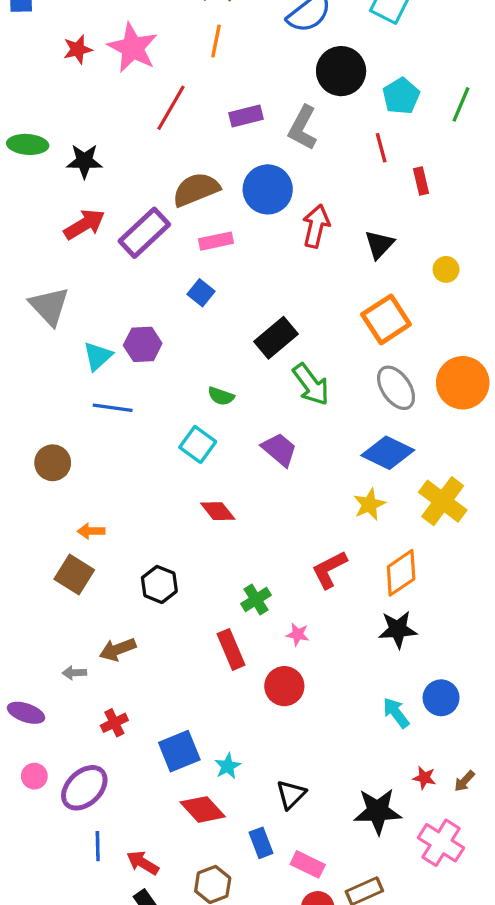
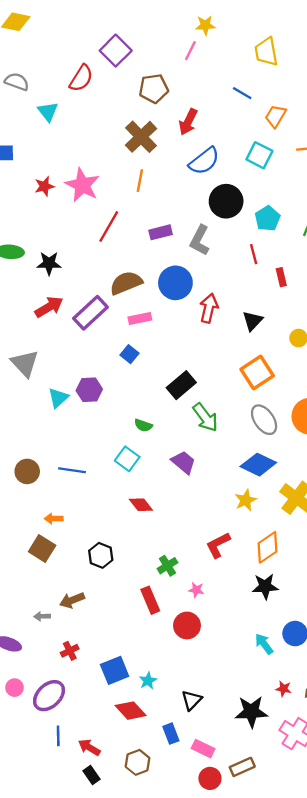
blue line: (113, 408) -> (72, 470), moved

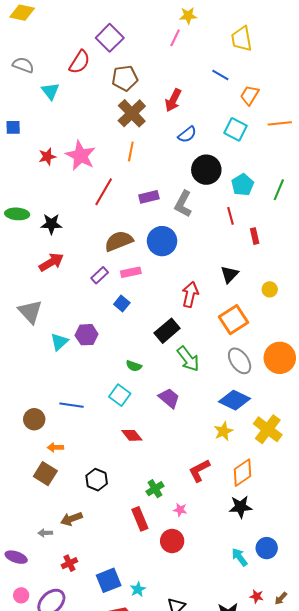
brown pentagon: (154, 89) -> (125, 78), moved
blue semicircle: (204, 161) -> (187, 134), size x0.7
red arrow: (209, 308) -> (190, 294), moved
purple rectangle: (90, 313) -> (100, 275), moved, size x0.6
brown circle: (27, 471) -> (34, 419), moved

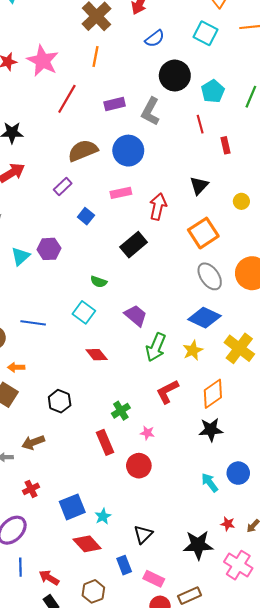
pink rectangle: (131, 272) -> (121, 193), moved
green arrow: (188, 359) -> (156, 347), moved, turned 60

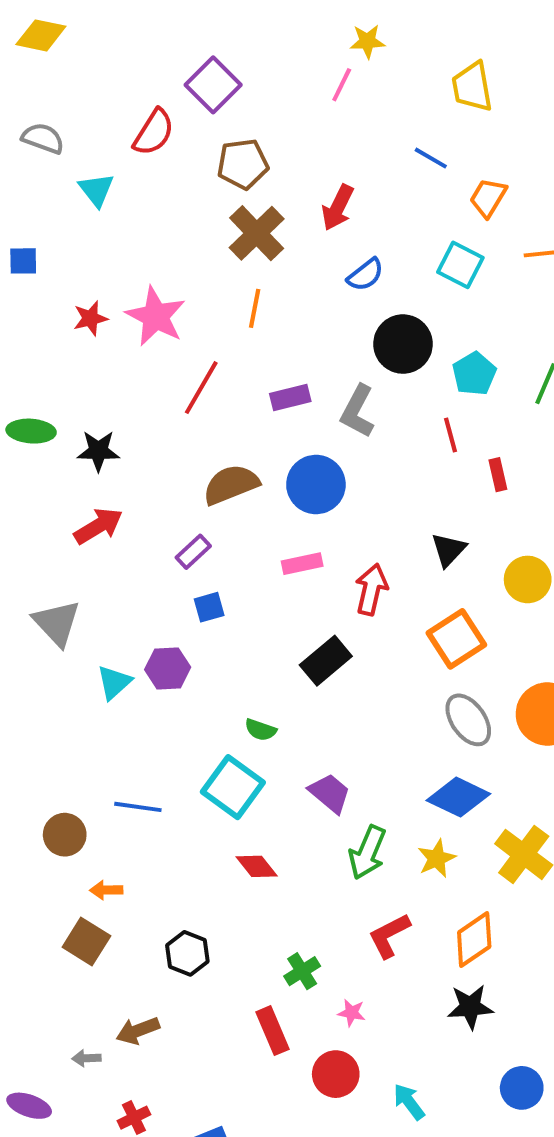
yellow circle: (241, 201) -> (528, 579), size x1.5
blue square: (86, 216) -> (209, 607), moved, turned 35
cyan square: (84, 312) -> (233, 787), size x1.4
cyan arrow: (210, 483) -> (409, 1102), moved

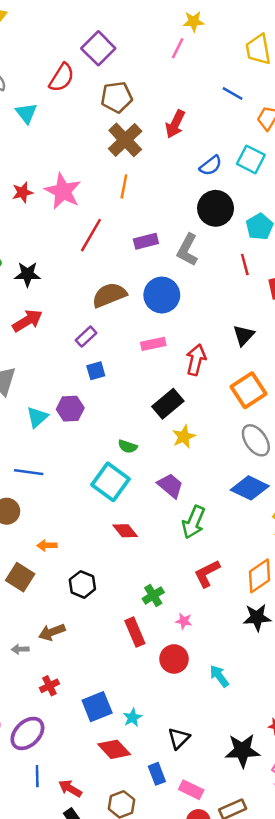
blue semicircle: (365, 275) -> (211, 166), moved
blue line: (138, 807) -> (29, 472), moved
yellow star: (437, 858) -> (184, 437), moved
orange arrow: (106, 890) -> (47, 545), moved

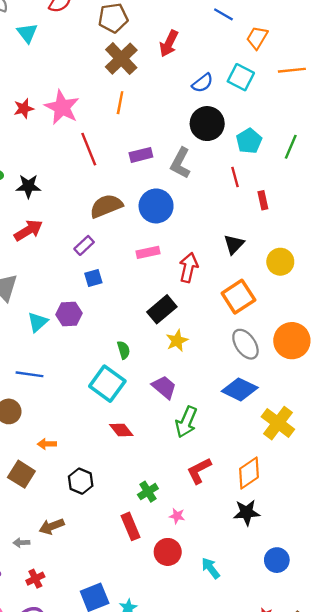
red line: (91, 235) -> (89, 149), turned -52
green semicircle: (128, 446) -> (124, 350), turned -126
red cross: (49, 686) -> (35, 579), moved

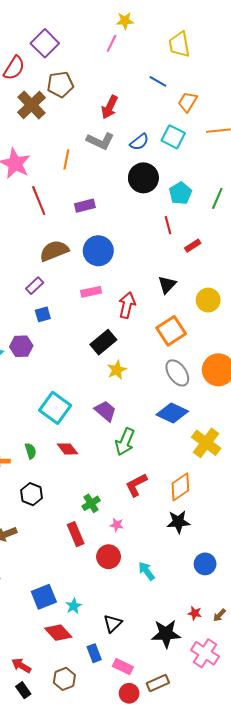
brown cross: (121, 59) -> (32, 105), moved
gray L-shape: (180, 163) -> (100, 141), moved, turned -92
red rectangle: (263, 200) -> (193, 246), turned 70
green semicircle: (124, 350) -> (30, 451), moved

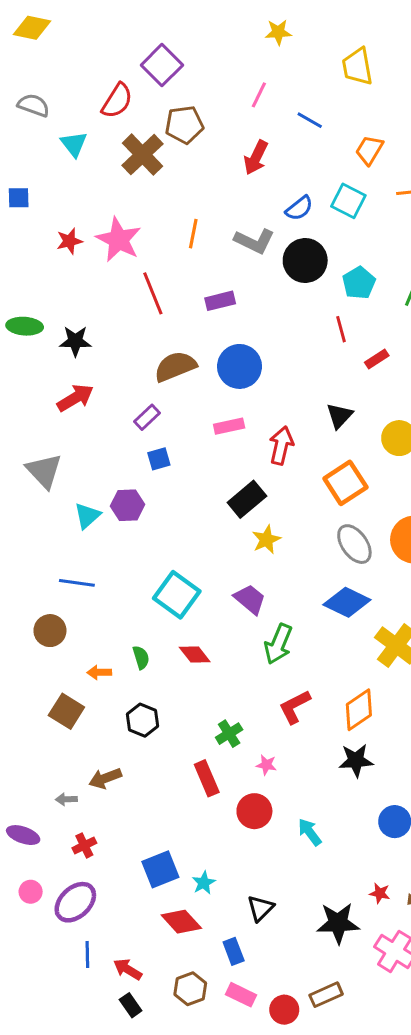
pink line: (112, 43) -> (259, 95), moved
blue line: (158, 81) -> (310, 120), moved
gray L-shape: (100, 141) -> (254, 241), moved
pink rectangle: (123, 667) -> (241, 995), moved

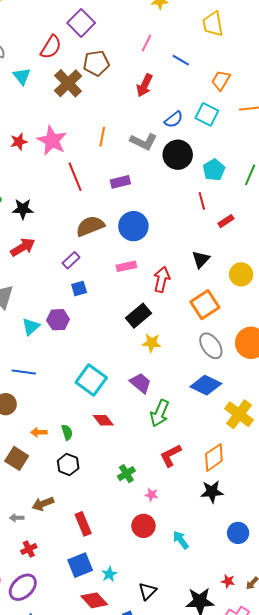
yellow star: (266, 540) -> (152, 343), turned 30
green semicircle: (141, 657) -> (67, 432), moved
red rectangle: (207, 778) -> (83, 524), moved

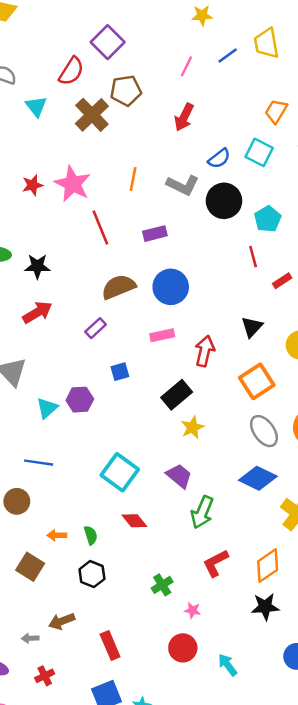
blue line: (181, 60) -> (228, 55), moved, turned -66
blue square: (79, 288) -> (120, 372), moved
yellow star: (152, 343) -> (192, 427), turned -30

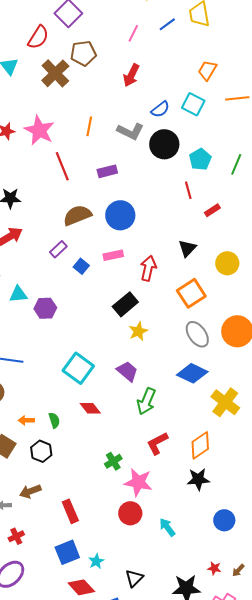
blue square: (120, 372) -> (81, 266), moved, turned -35
cyan triangle: (47, 408) -> (18, 294), moved, turned 36
black hexagon: (92, 574) -> (41, 451), moved
pink star: (192, 610) -> (138, 482), size x2.0

